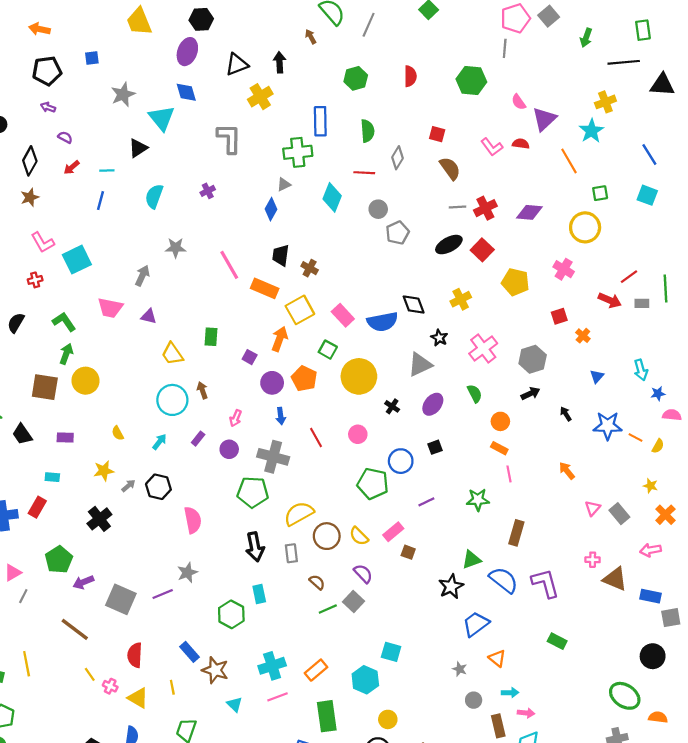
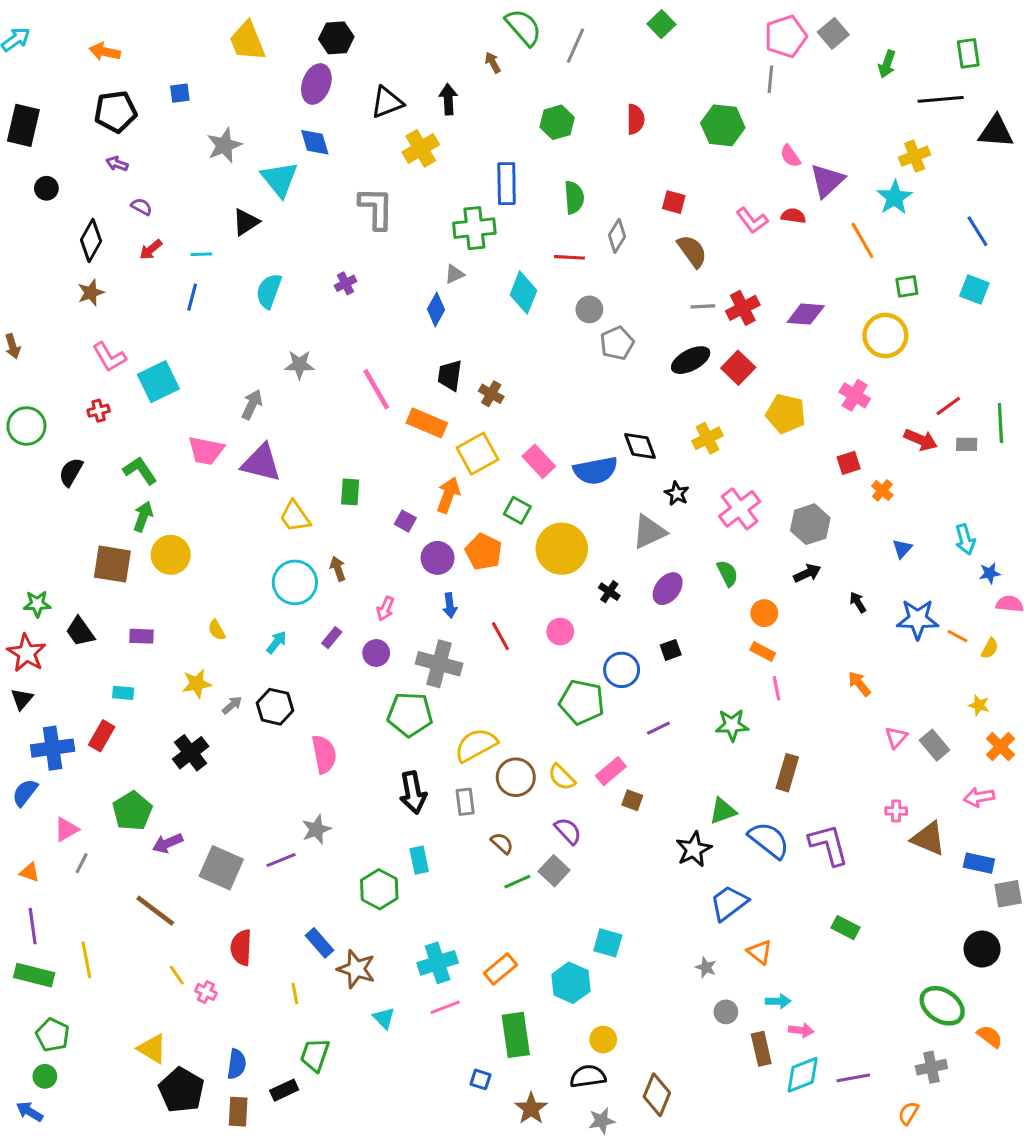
purple triangle: (149, 316) -> (261, 463), size x1.8
yellow triangle: (138, 698) -> (152, 1049), moved
orange semicircle: (658, 717) -> (990, 1036), turned 30

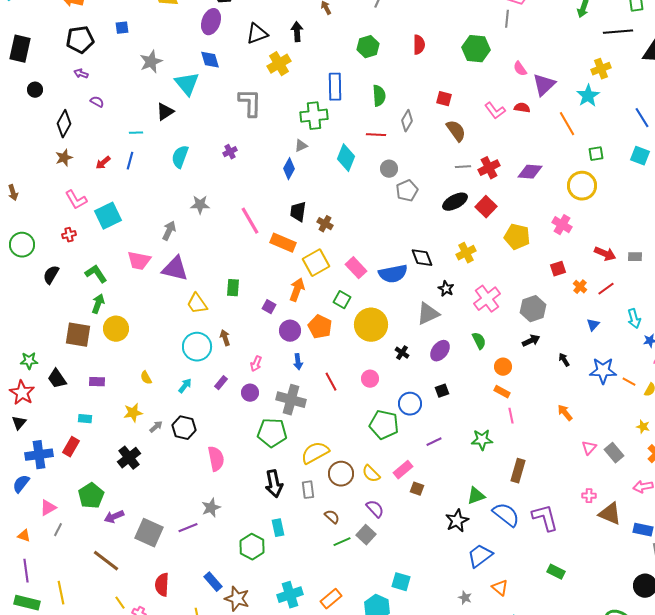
red arrow: (151, 250) -> (103, 163), moved
red line: (948, 406) -> (606, 289), moved

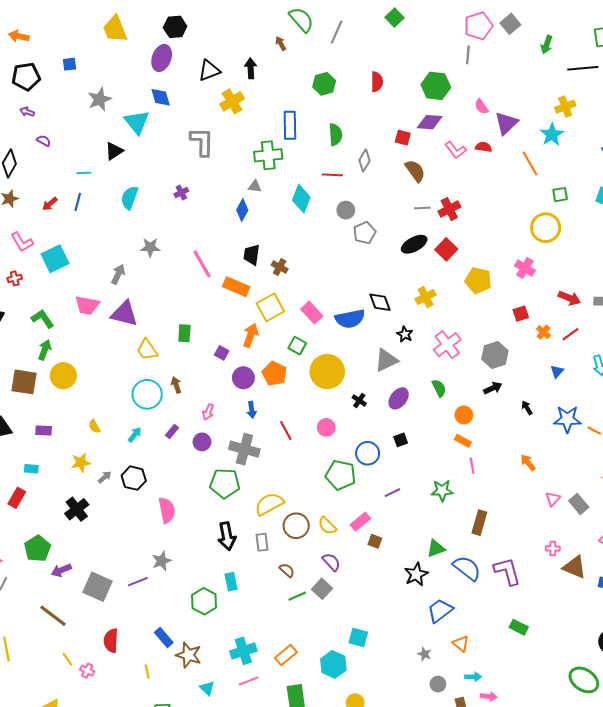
gray triangle: (301, 146) -> (255, 186), turned 32
purple diamond: (530, 172) -> (430, 122), moved

